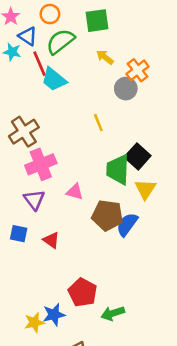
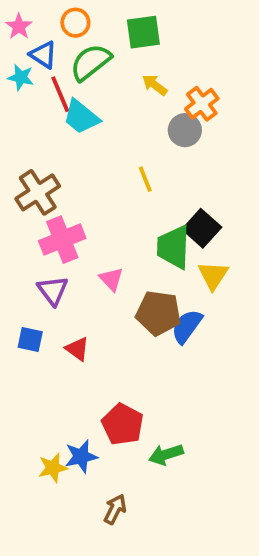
pink triangle: (75, 192) -> (111, 279), turned 30

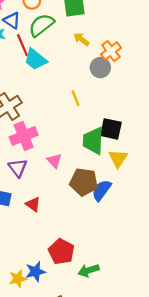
black square: (202, 228) -> (111, 129), turned -30

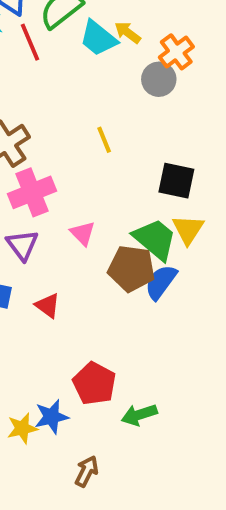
cyan trapezoid: (35, 59) -> (98, 38), moved
yellow line: (76, 98) -> (104, 140), moved
green trapezoid: (93, 141) -> (155, 239), moved, turned 128

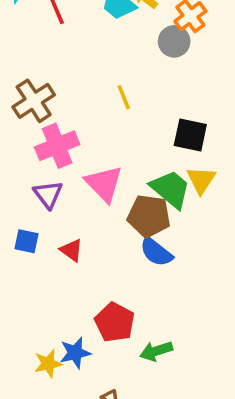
pink triangle: (83, 233) -> (104, 184), size x1.6
blue semicircle: (161, 282) -> (156, 252), moved, turned -88

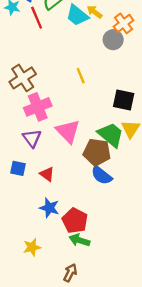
green arrow: (156, 351) -> (79, 240), moved, turned 36
blue star: (75, 353) -> (49, 208), moved, turned 30

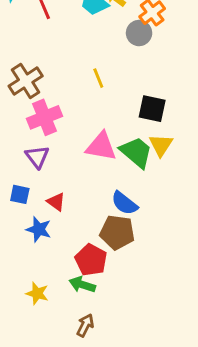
pink triangle: (68, 131) -> (101, 146), moved, turned -36
brown pentagon: (97, 152) -> (117, 232), moved
blue star: (49, 208) -> (39, 229), moved
green arrow: (79, 240) -> (82, 285), moved
yellow star: (32, 247) -> (37, 293), turned 30

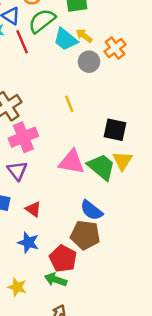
gray circle: (139, 33) -> (89, 62), moved
blue star: (39, 229) -> (28, 242), moved

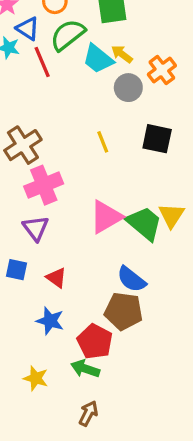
black square: (115, 130) -> (157, 139), moved
pink triangle: (72, 162) -> (106, 217), turned -40

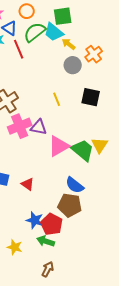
cyan trapezoid: (98, 59) -> (54, 32), moved
purple triangle: (36, 228) -> (39, 127), moved, turned -42
blue star: (50, 321) -> (35, 220), moved

